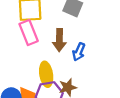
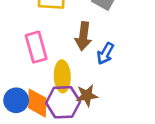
pink rectangle: (29, 33) -> (36, 47), moved

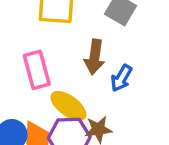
yellow ellipse: (62, 76) -> (68, 106), turned -52

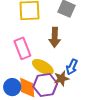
blue arrow: (121, 78) -> (72, 67), moved

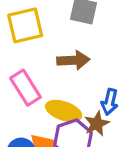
brown arrow: (55, 37) -> (73, 60), turned -84

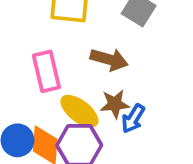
brown star: (97, 124) -> (115, 104), moved

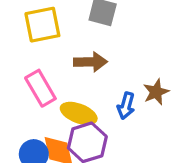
brown star: (115, 104) -> (156, 92), moved

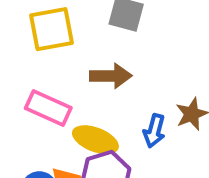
pink rectangle: (40, 88) -> (48, 108), turned -36

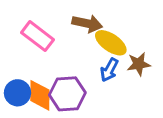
yellow ellipse: (95, 140) -> (111, 43), moved

